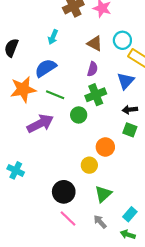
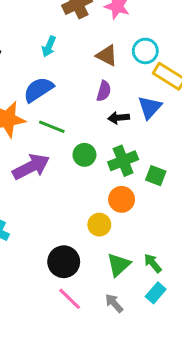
green cross: (96, 95) -> (123, 161), moved
black arrow: (130, 110) -> (119, 118), moved
green arrow: (128, 235) -> (153, 263), moved, turned 32

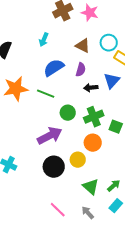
blue semicircle: (38, 90) -> (54, 68), moved
purple arrow: (31, 167) -> (50, 136), moved
black circle: (64, 262) -> (54, 167), moved
green arrow: (153, 263) -> (114, 186), turned 88
green triangle: (119, 265) -> (91, 187), turned -36

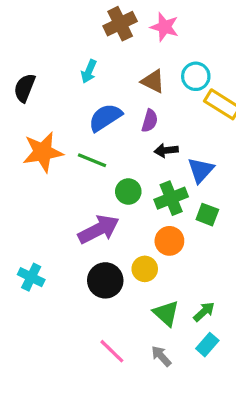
blue triangle: (112, 81) -> (201, 170), moved

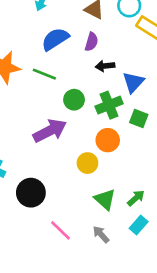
black circle: (105, 280) -> (31, 193), moved

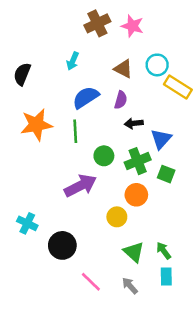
green line: (44, 74) -> (75, 131), turned 65
green arrow: (136, 198) -> (164, 251), turned -84
cyan rectangle: (139, 225) -> (166, 277), turned -42

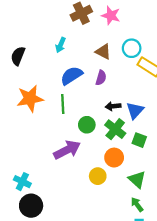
black arrow: (134, 123) -> (113, 106), moved
green cross: (138, 161) -> (115, 129), turned -30
black circle: (62, 245) -> (31, 206), moved
green triangle: (134, 252) -> (137, 179), moved

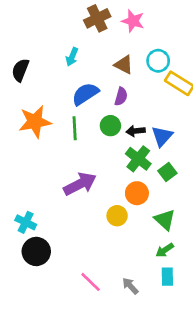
green circle: (87, 125) -> (110, 126), moved
green square: (139, 140) -> (167, 172), turned 32
green arrow: (137, 205) -> (165, 250), turned -88

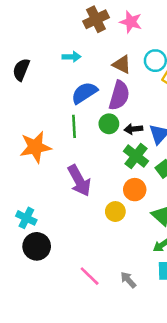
cyan arrow: (72, 57) -> (71, 57), turned -114
purple semicircle: (121, 97) -> (119, 95), size x1.6
orange star: (35, 122) -> (35, 147), moved
purple arrow: (80, 184) -> (79, 181), turned 88

